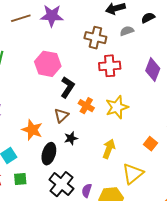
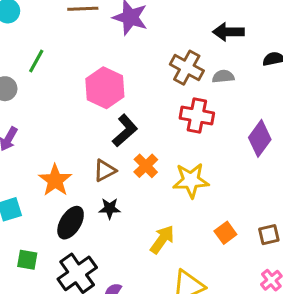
gray semicircle: (127, 31) -> (223, 76), moved
orange square: (151, 144) -> (225, 233), moved
green square: (20, 179) -> (27, 260), moved

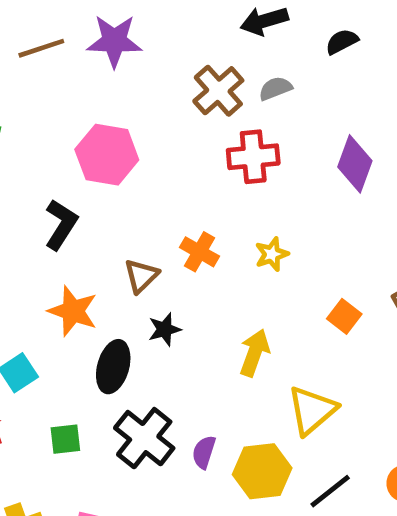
brown cross: (187, 68) -> (218, 91), turned 36
black L-shape: (125, 131) -> (61, 224), moved
yellow star: (191, 180) -> (272, 254), size x0.6

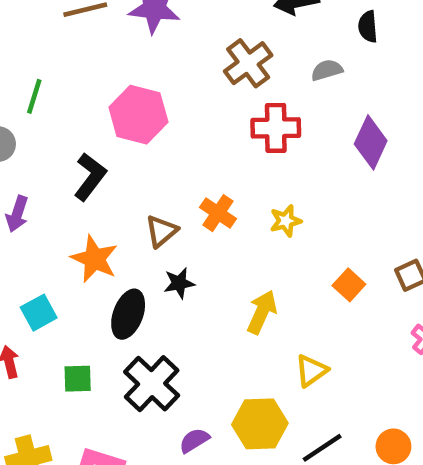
black semicircle: (342, 42) -> (368, 27), turned -72
gray semicircle: (275, 88) -> (327, 70), moved
yellow triangle: (312, 410) -> (311, 371), size x0.7
purple semicircle: (204, 452) -> (194, 440), moved, turned 36

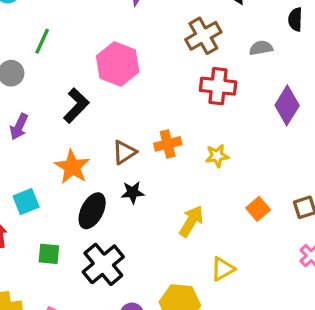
orange cross: (218, 213) -> (168, 144), turned 35

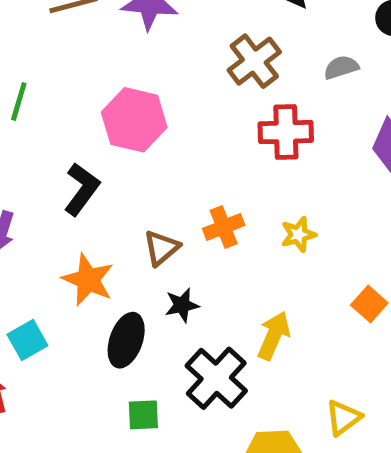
green square: (49, 254) -> (143, 415), moved
black cross: (103, 264) -> (216, 378), moved
yellow triangle: (223, 269) -> (343, 418), moved

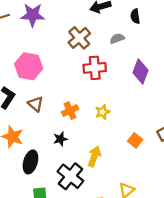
brown triangle: (161, 248) -> (36, 104), moved, turned -35
black star: (182, 305) -> (60, 139), moved

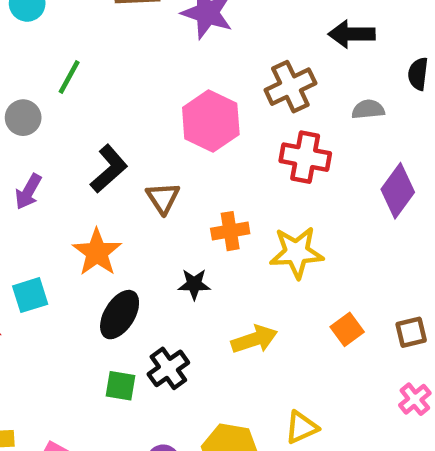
pink hexagon: (29, 66) -> (211, 121), moved
yellow star: (103, 112) -> (296, 252), size x1.6
yellow arrow: (94, 156) -> (254, 339), turned 36
black cross: (70, 176) -> (168, 368), moved, size x0.7

